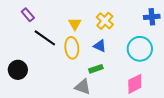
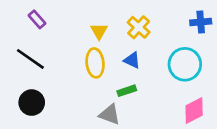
black line: (45, 38) -> (30, 59), moved
black circle: (18, 70) -> (32, 103), moved
pink diamond: (135, 84) -> (194, 110), moved

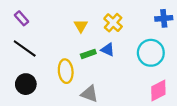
purple rectangle: (37, 19) -> (21, 18), moved
yellow ellipse: (95, 63) -> (66, 71), moved
green rectangle: (127, 91) -> (88, 54), moved

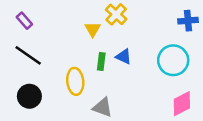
yellow cross: (113, 23) -> (116, 14), moved
green rectangle: (88, 54) -> (101, 62), turned -64

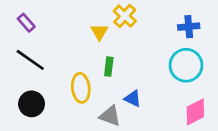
blue cross: (188, 21) -> (189, 27), moved
blue triangle: (124, 57) -> (133, 99), moved

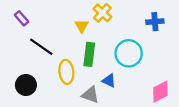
black line: (30, 60) -> (41, 47), moved
cyan circle: (186, 65) -> (129, 53), moved
green rectangle: (109, 67) -> (89, 54), size x1.5

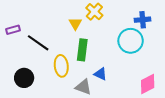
purple rectangle: (22, 18) -> (13, 30), moved, turned -64
cyan circle: (129, 53) -> (131, 41), moved

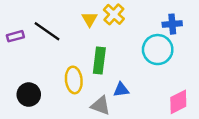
yellow triangle: (75, 24) -> (90, 19), moved
black line: (38, 43) -> (47, 31), moved
blue triangle: (100, 74) -> (121, 90), turned -32

